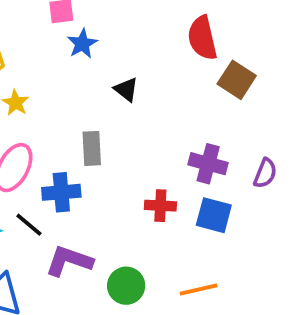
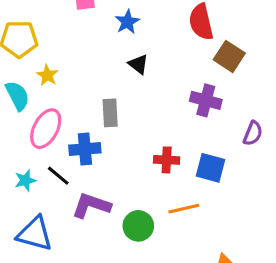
blue star: (82, 44) -> (127, 22), moved
purple cross: (208, 164) -> (206, 100), moved
orange line: (199, 289) -> (184, 209), moved

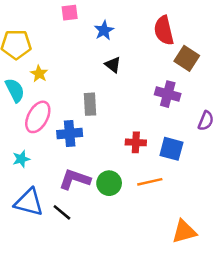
black line: (58, 176) -> (62, 212), moved
green circle: (138, 226) -> (109, 183), moved

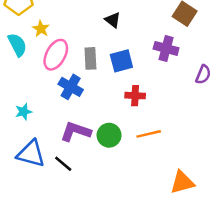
pink ellipse: (38, 117) -> (56, 55), moved
blue cross: (70, 133) -> (71, 87), turned 35
blue square: (171, 149) -> (121, 61), moved, turned -30

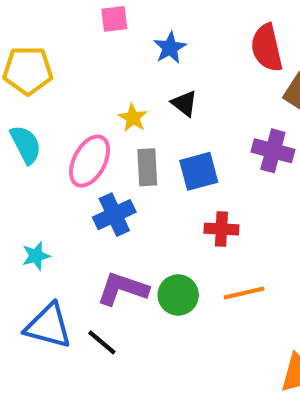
yellow star: (41, 29) -> (133, 118), moved
blue cross: (71, 87) -> (114, 215), turned 35

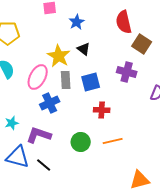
yellow star: (133, 118) -> (59, 56), size x1.6
purple L-shape: (123, 289) -> (39, 135), moved

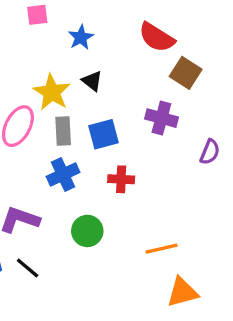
red semicircle: (124, 22) -> (157, 37), turned -45
blue cross: (50, 103) -> (63, 174), moved
orange line: (113, 141) -> (161, 249), moved

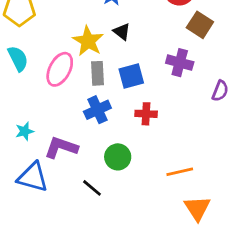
black line: (28, 268) -> (92, 188), moved
orange triangle: (182, 292) -> (197, 208), turned -48

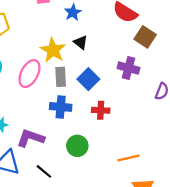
blue square: (131, 76) -> (88, 79), turned -30
blue cross: (97, 110) -> (61, 107), turned 30
black line: (92, 188) -> (44, 171), moved

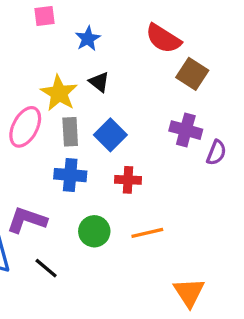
purple cross: (128, 68) -> (186, 130), moved
orange line: (128, 158) -> (147, 233), moved

